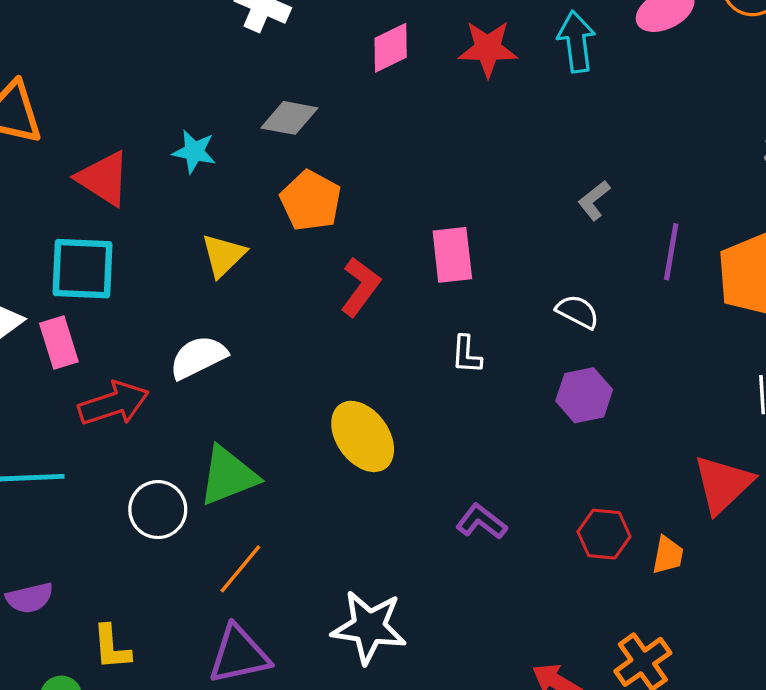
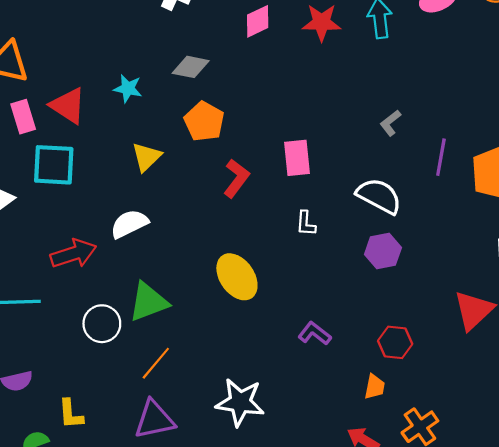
white semicircle: (578, 312) -> (379, 196), size x1.6
pink rectangle: (59, 342) -> (23, 117), moved
orange trapezoid: (668, 555) -> (375, 387), moved

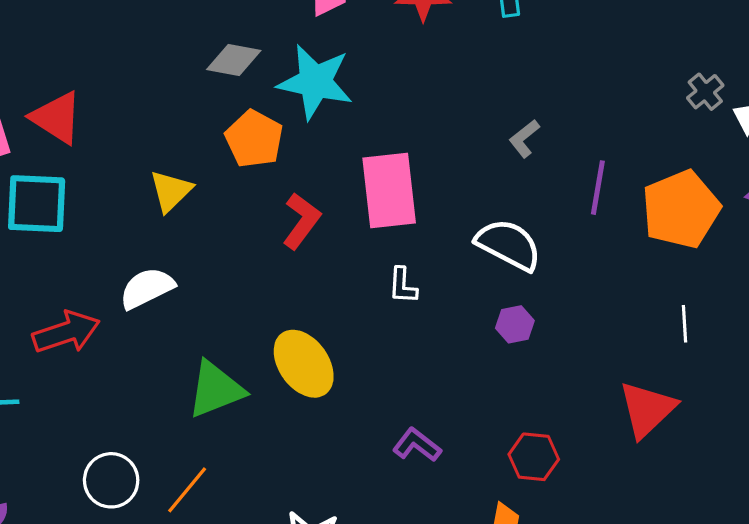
cyan star: (128, 89) -> (315, 82), moved, size x1.8
pink rectangle: (297, 158) -> (389, 191), size x1.4
purple hexagon: (383, 251) -> (515, 324), size x0.7
green triangle: (148, 302) -> (216, 389), moved
white circle: (102, 324) -> (111, 480), moved

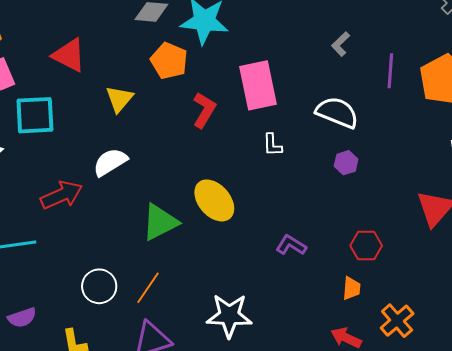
red triangle: (57, 118) -> (69, 55), moved

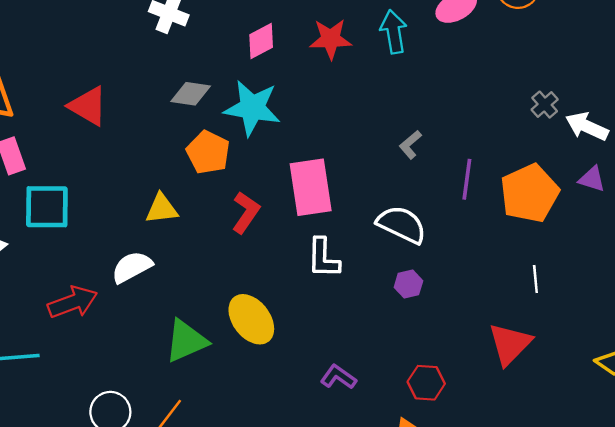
red triangle: (69, 55) -> (88, 106), moved
yellow triangle: (119, 99) -> (162, 209), moved, turned 40
white L-shape: (272, 145) -> (323, 258), size x1.5

